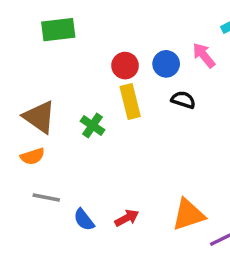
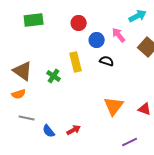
red circle: (125, 66) -> (79, 23), moved
orange triangle: (188, 215) -> (114, 106), moved, turned -35

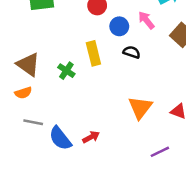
blue semicircle: (49, 131) -> (60, 138), size x1.5

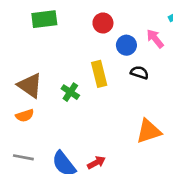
orange triangle: (140, 108) -> (149, 131), turned 35
gray line: (33, 122) -> (23, 157), moved

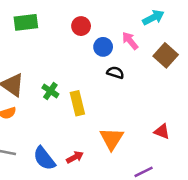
yellow rectangle: (99, 74) -> (77, 103), moved
orange triangle: (149, 131) -> (112, 139), moved, turned -40

